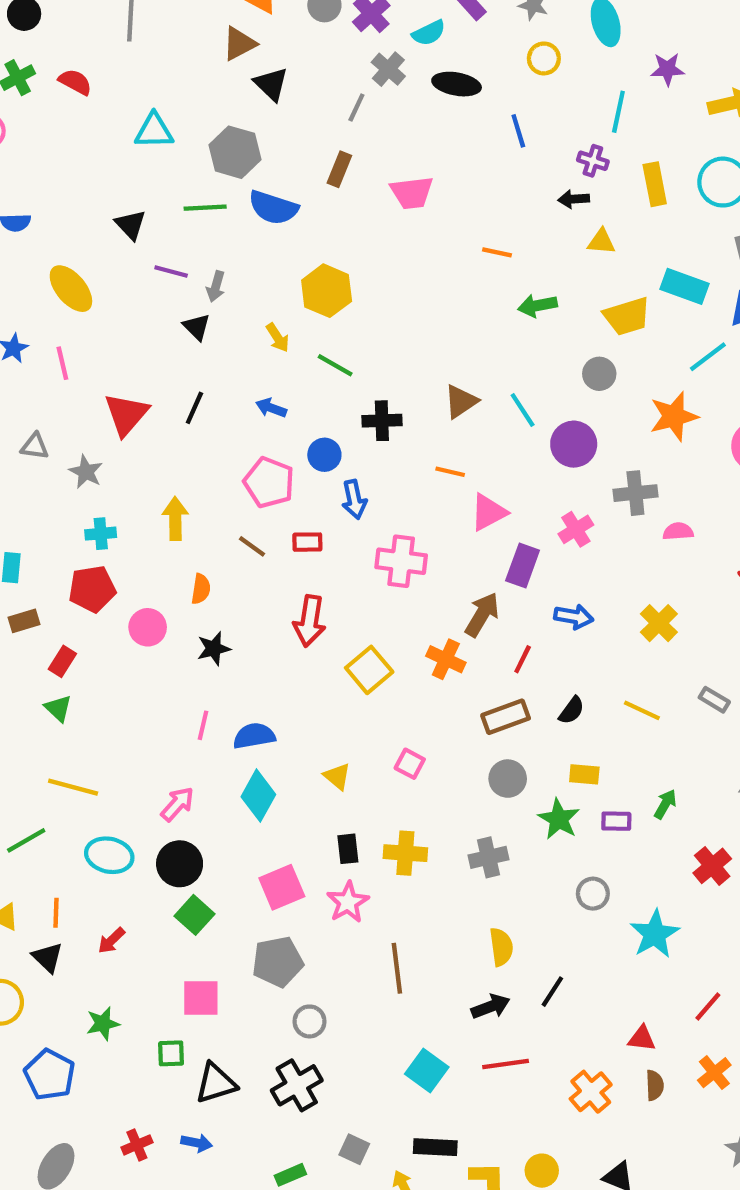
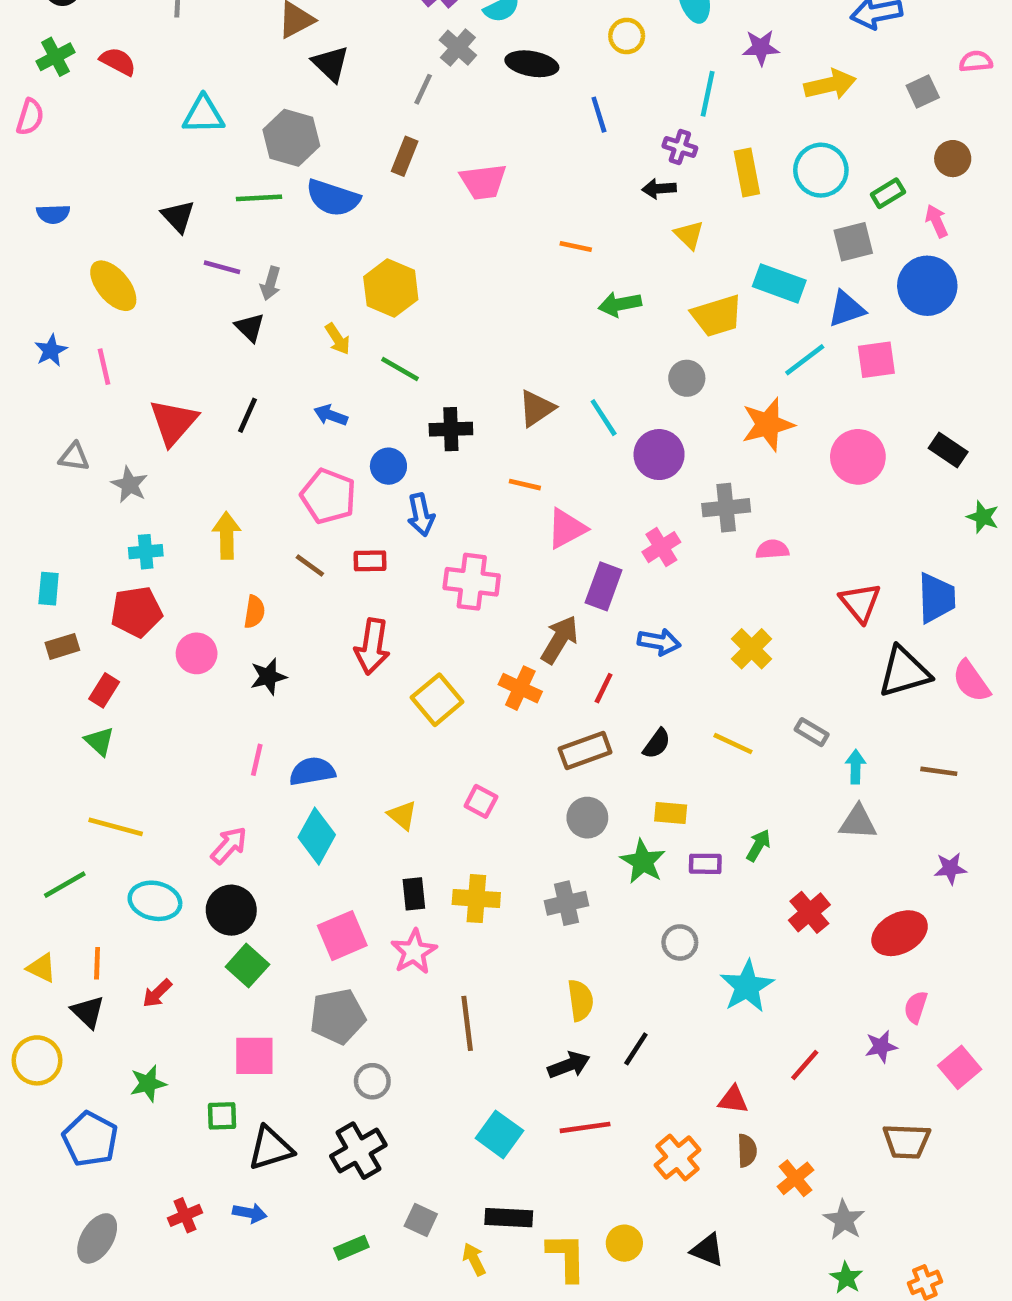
yellow triangle: (601, 242) -> (689, 235), turned 40
orange cross: (714, 1073) -> (795, 1178), moved

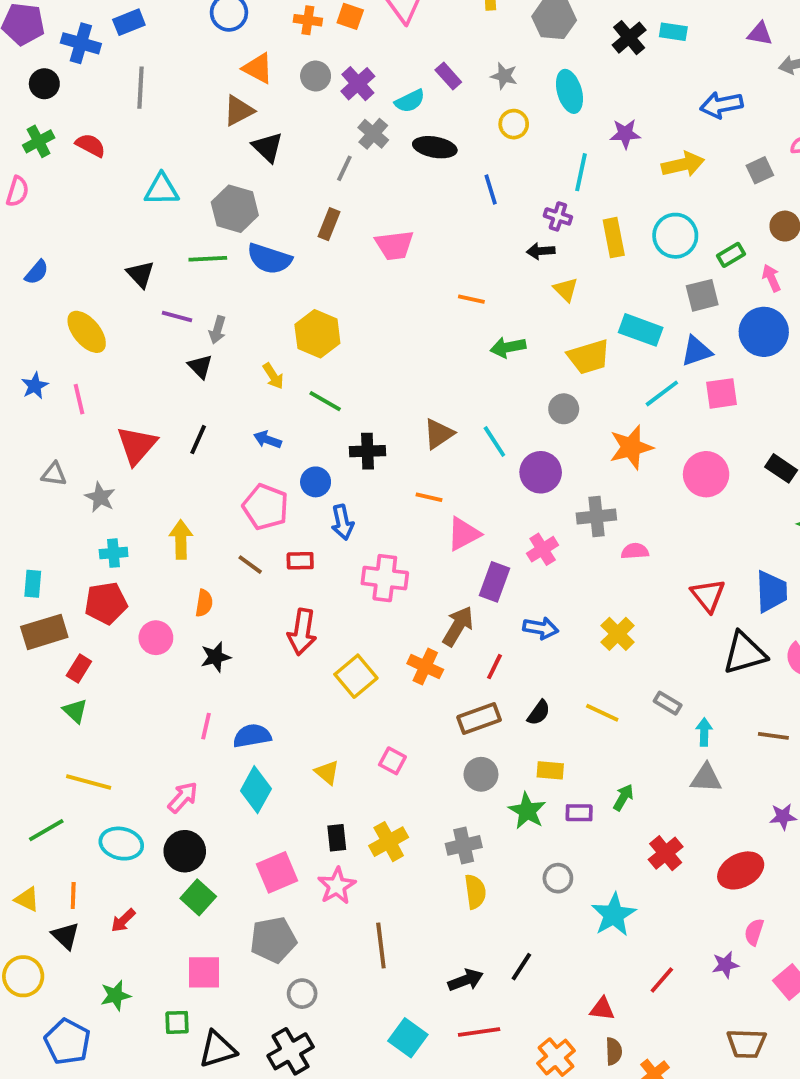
blue semicircle: (53, 214) -> (37, 272), turned -48
brown rectangle: (62, 646) -> (44, 632), size x1.6
yellow cross: (476, 899) -> (389, 842), turned -33
yellow semicircle: (580, 1000) -> (475, 892), moved

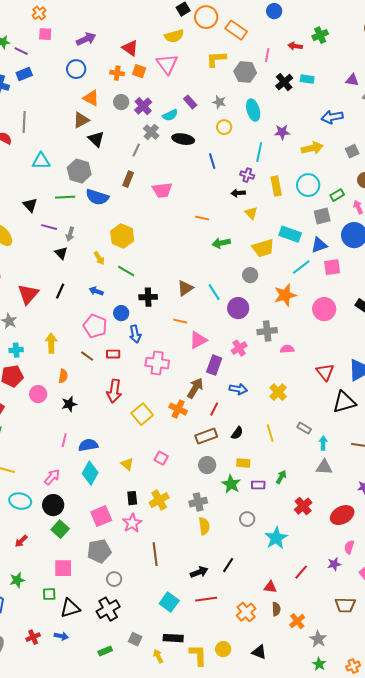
gray line: (141, 88) -> (24, 122), moved
yellow line: (602, 713) -> (270, 433), turned 48

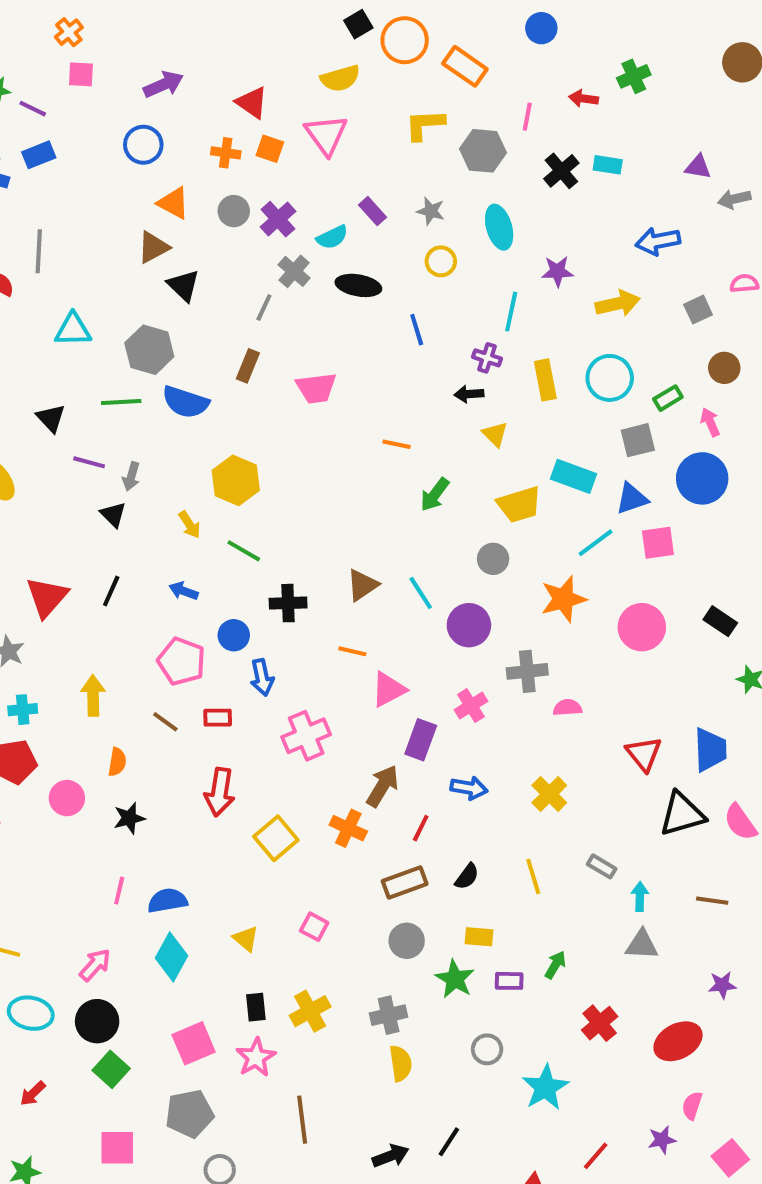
green arrow: (221, 243) -> (435, 495), turned -42
pink cross: (157, 363) -> (306, 736), turned -30

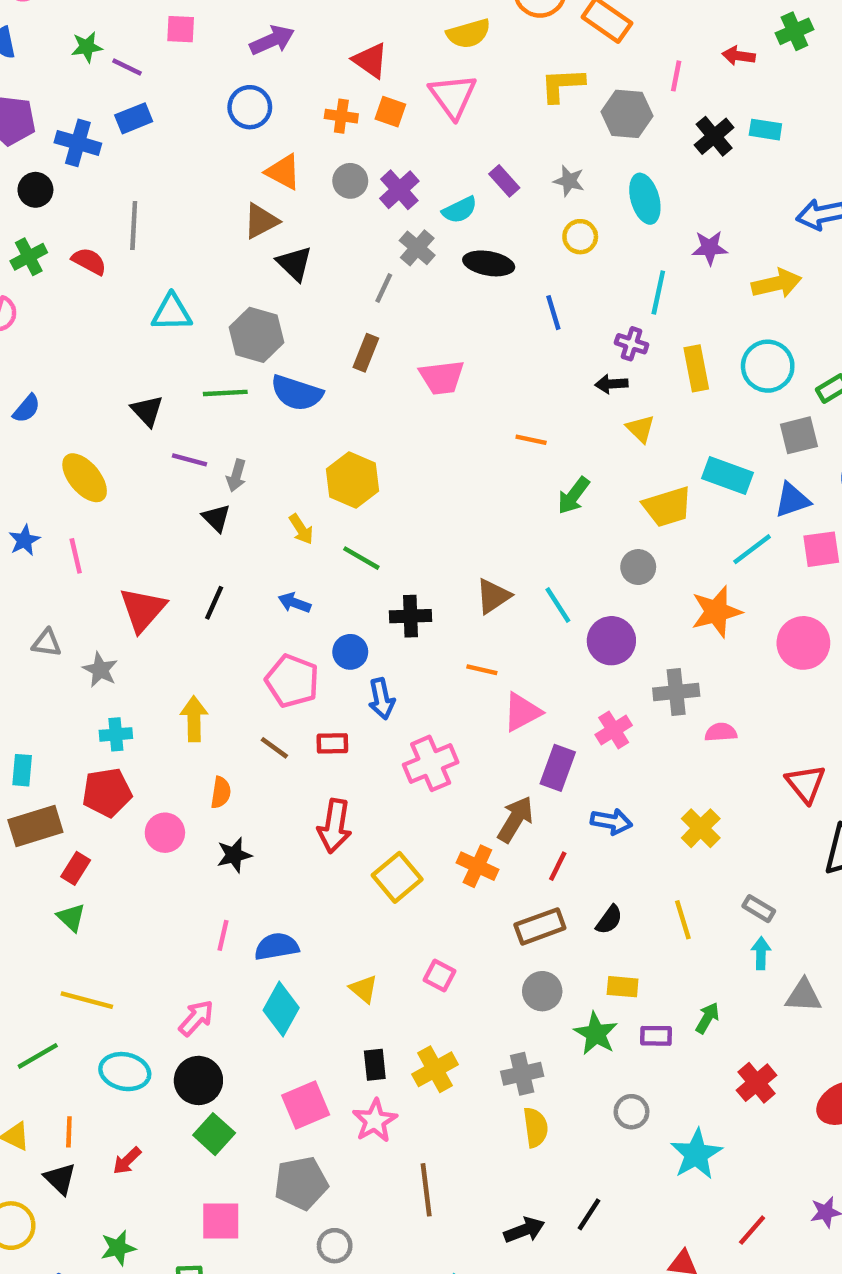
cyan arrow: (640, 897) -> (761, 953), moved

